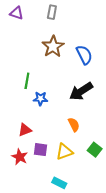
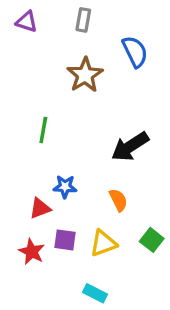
blue semicircle: (84, 55) -> (135, 52), moved
blue star: (40, 99) -> (65, 187), moved

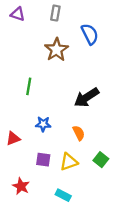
red triangle: (40, 208) -> (13, 139), moved
red star: (32, 252) -> (21, 186), moved

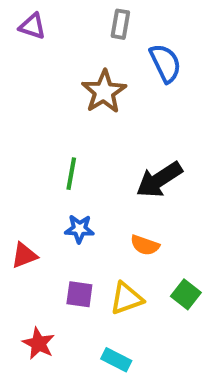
gray rectangle: (55, 13) -> (120, 24), moved
green line: (29, 86) -> (71, 174), moved
orange semicircle: (79, 133) -> (145, 245), turned 136

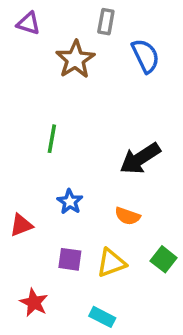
brown star: (104, 92) -> (75, 59), moved
green line: (71, 174) -> (52, 139), moved
blue star: (79, 229) -> (70, 202), turned 30

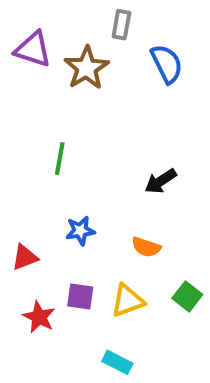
purple triangle: (28, 23) -> (33, 49), moved, size x1.4
black arrow: (140, 158) -> (161, 181), size x0.7
blue star: (70, 202) -> (80, 231), turned 30
red star: (34, 303) -> (39, 317), moved

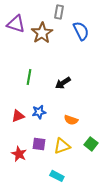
black arrow: (161, 181) -> (63, 83), moved
red triangle: (25, 257) -> (18, 116), moved

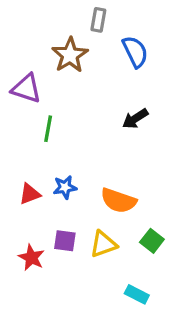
purple triangle: (16, 24) -> (26, 89), moved
black arrow: (63, 83) -> (135, 119), moved
orange semicircle: (71, 120) -> (118, 201), size x1.5
cyan rectangle: (57, 176) -> (137, 294), moved

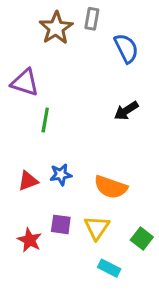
brown star: (70, 55) -> (56, 28), moved
green square: (152, 241) -> (142, 239), moved
yellow triangle: (103, 244) -> (97, 228), turned -36
cyan rectangle: (137, 294) -> (109, 268), moved

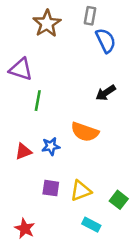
gray rectangle: (92, 19) -> (90, 16), moved
orange semicircle: (111, 187) -> (85, 132), moved
yellow triangle: (97, 228) -> (81, 191), turned 35
red star: (30, 240) -> (25, 229), moved

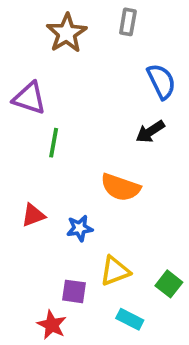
blue semicircle: (106, 40) -> (161, 81), moved
blue star: (51, 146) -> (80, 228), moved
purple square: (51, 188) -> (74, 291), moved
red star: (25, 229) -> (52, 325), moved

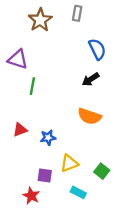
orange semicircle: (121, 187) -> (89, 116), moved

